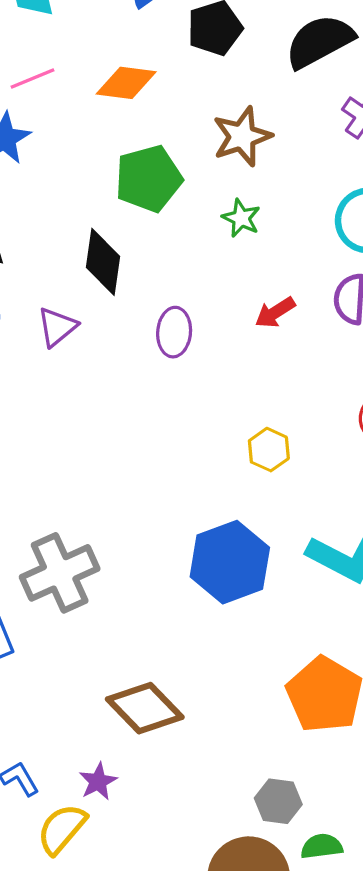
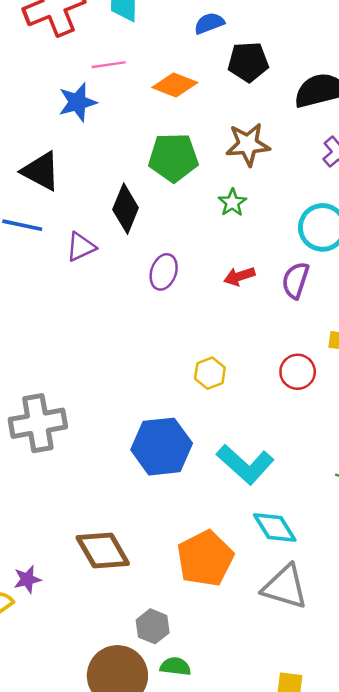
brown diamond: (145, 708) -> (103, 550), moved

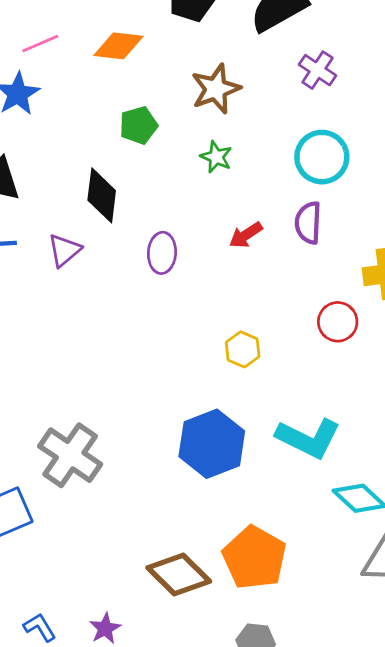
green pentagon: (173, 157) -> (138, 125), size x0.7
gray cross: (38, 423) -> (70, 455), turned -30
orange pentagon: (205, 558) -> (254, 558), moved

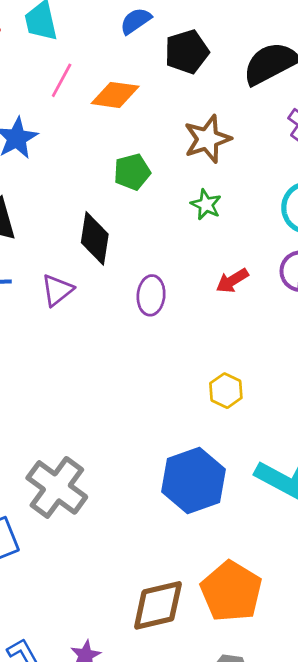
pink line: (40, 44) -> (62, 80), moved, turned -40
brown diamond: (179, 574) -> (158, 605), turned -60

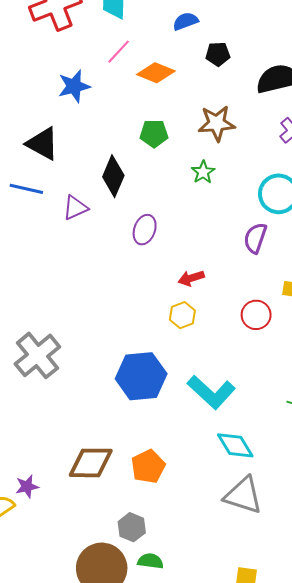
black pentagon: (187, 52) -> (218, 54), size x0.7
red arrow: (232, 281) -> (191, 278), moved
orange pentagon: (231, 591) -> (148, 466), size x0.7

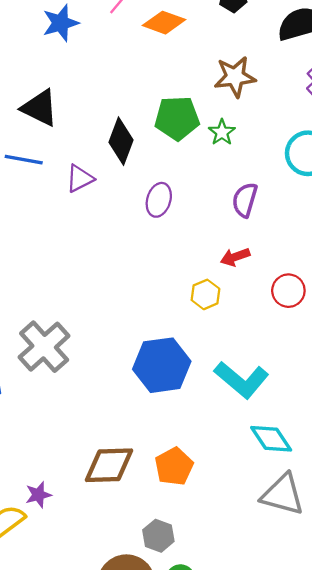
blue star: (74, 86) -> (61, 23), moved
green pentagon: (154, 134) -> (177, 118), moved, size x1.4
purple semicircle: (255, 238) -> (245, 200), moved
red arrow: (191, 278) -> (235, 257), moved

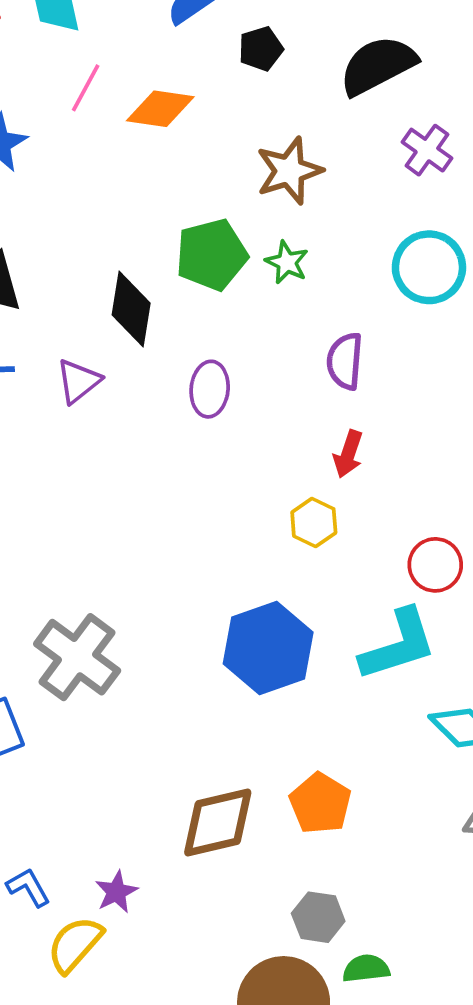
red arrow: (235, 257) -> (348, 454), turned -40
red circle: (288, 291) -> (435, 565), moved
cyan L-shape: (242, 380) -> (398, 645), turned -46

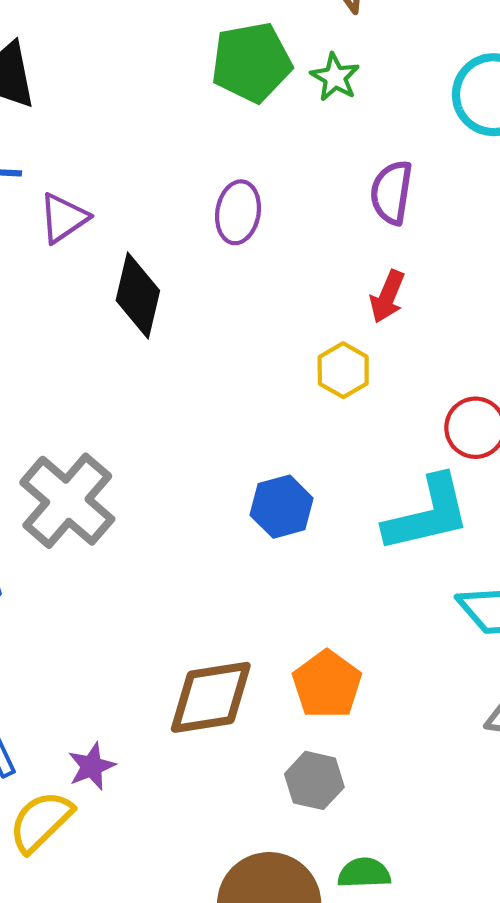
black diamond: (131, 309) -> (138, 295), moved
purple triangle: (78, 381) -> (63, 218), moved
blue hexagon: (268, 648) -> (282, 507), size x0.6
gray hexagon: (318, 917) -> (314, 780), moved

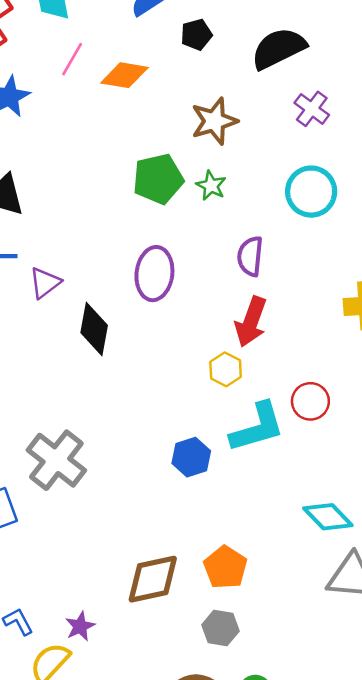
purple ellipse: (238, 212) -> (154, 274), size x1.4
red arrow: (387, 296) -> (251, 322), size x1.5
cyan L-shape: (427, 514) -> (257, 427), moved

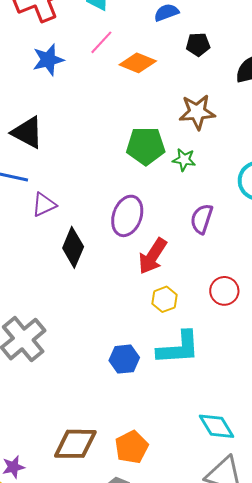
green star: (211, 186) -> (184, 160), turned -30
red arrow: (251, 322) -> (153, 256), moved
red circle: (310, 401) -> (224, 291), moved

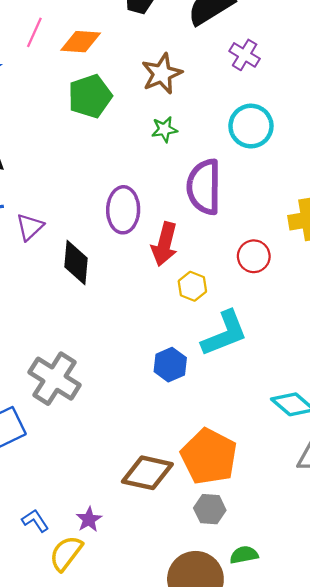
green pentagon: (146, 146) -> (90, 96), moved
purple semicircle: (202, 219) -> (204, 187), size x1.6
brown diamond: (75, 444) -> (147, 473), turned 30
orange pentagon: (132, 447) -> (209, 457), size x1.5

